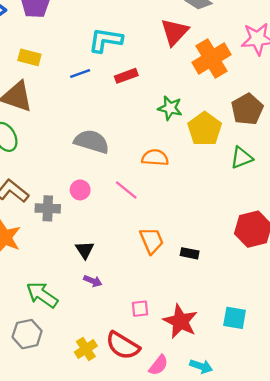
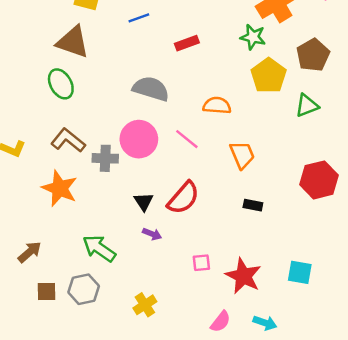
red rectangle: (126, 76) -> (187, 43), moved
green star: (170, 108) -> (253, 37), moved
pink circle: (80, 190) -> (139, 139), size x1.8
orange trapezoid: (152, 241) -> (242, 155), moved
red semicircle: (123, 346) -> (183, 198), moved, turned -80

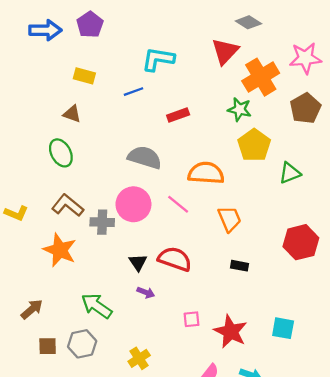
brown triangle: (73, 42) -> (72, 114), size x0.6
brown pentagon: (313, 55) -> (305, 108), moved
orange semicircle: (217, 105) -> (206, 173), size x1.4
red semicircle: (183, 198) -> (175, 259), turned -112

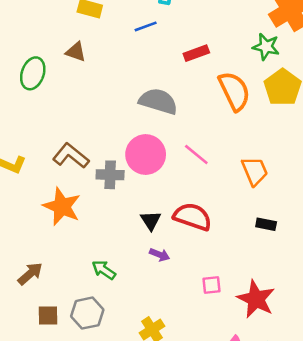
green ellipse: (61, 153) -> (33, 73), moved, turned 48
orange semicircle: (206, 173) -> (234, 91), moved, turned 60
green arrow: (97, 306) -> (104, 270), size x0.7

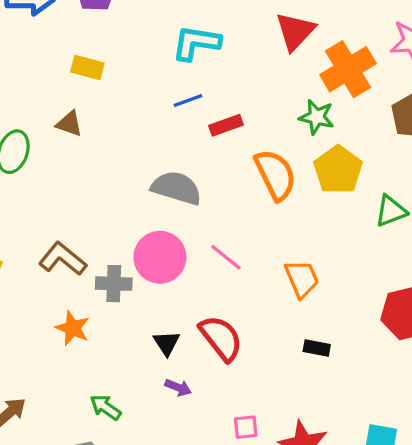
blue line: (146, 26) -> (188, 101), moved
orange star: (62, 206) -> (73, 328), moved, size x0.7
red semicircle: (193, 217) -> (221, 338), turned 33

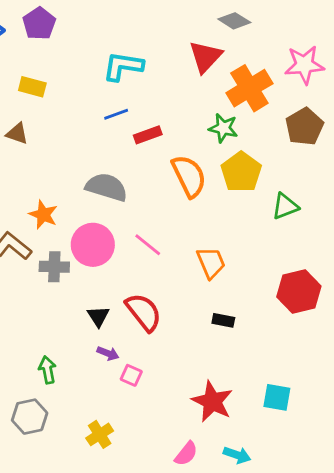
orange star: (73, 328) -> (43, 215), moved
green arrow: (106, 407) -> (47, 370), turned 44
pink square: (246, 427) -> (131, 375), moved, turned 30

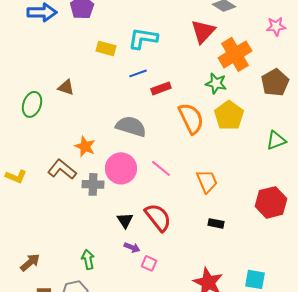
pink star: (304, 65) -> (276, 26), moved, size x0.7
yellow rectangle: (32, 87) -> (106, 48), moved
green triangle: (285, 206) -> (276, 140), moved

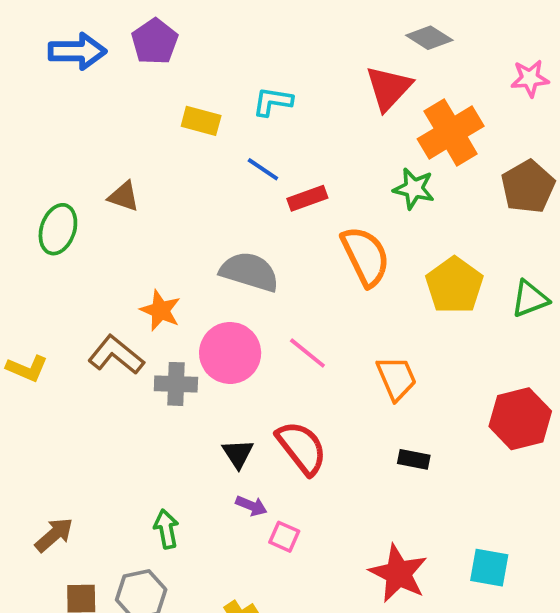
cyan L-shape: (143, 38) -> (273, 102), size x0.7
blue line: (138, 73) -> (263, 169), turned 54
yellow pentagon: (229, 115) -> (454, 285), moved

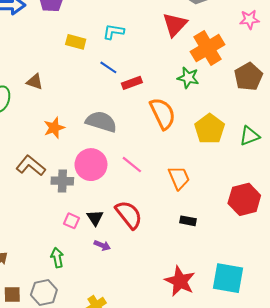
orange star: (160, 310) -> (54, 128), moved, turned 30
pink square: (284, 537) -> (72, 221), moved
cyan square: (489, 568) -> (228, 278), size x1.5

